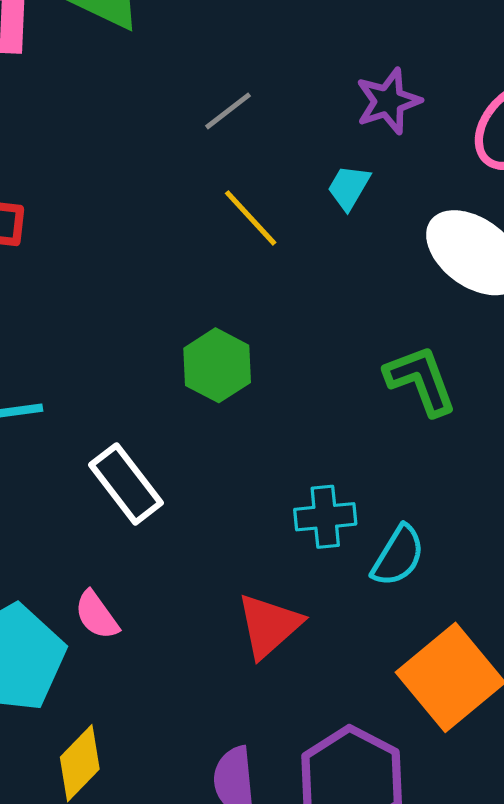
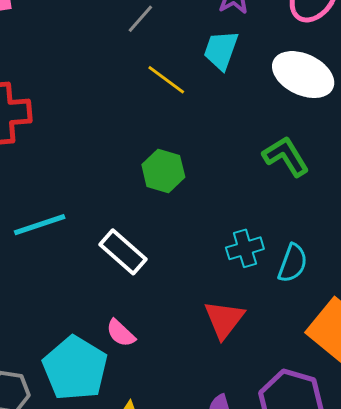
cyan trapezoid: (349, 187) -> (221, 50), size x1.4

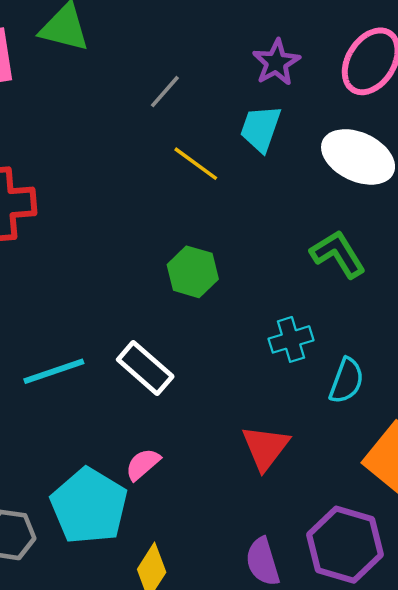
cyan line: (40, 225) -> (54, 371), moved
cyan cross: (245, 248) -> (291, 339), moved
pink semicircle: (121, 333) -> (143, 464), turned 96

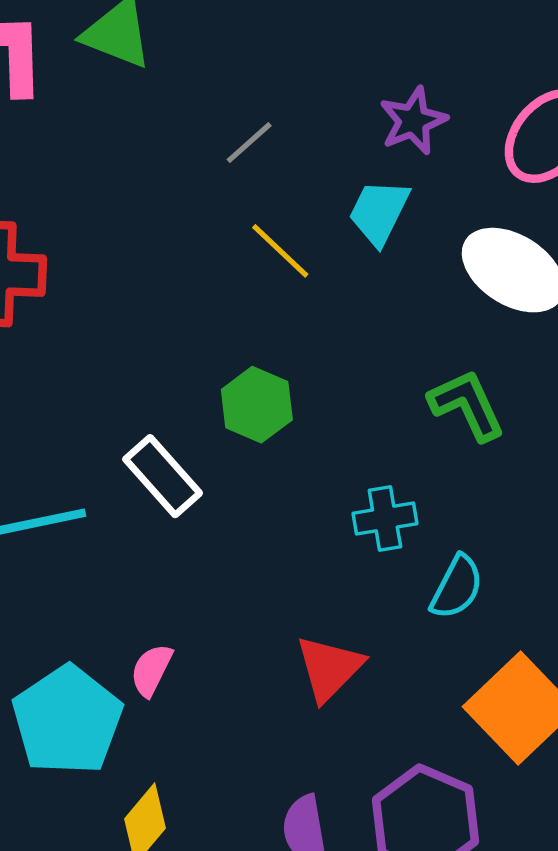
white rectangle: (145, 368) -> (163, 476), moved
pink semicircle: (143, 464) -> (151, 670), turned -30

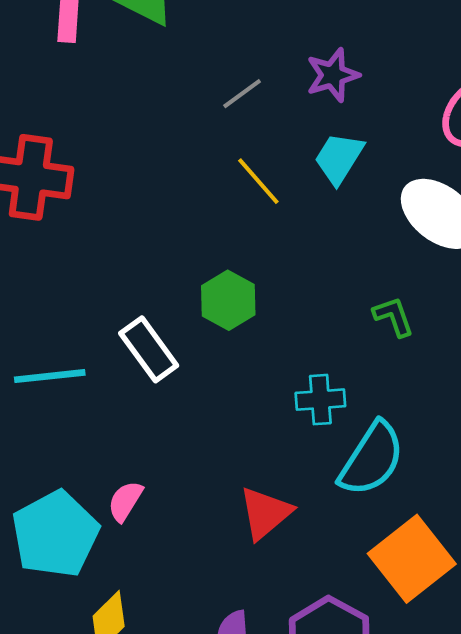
purple star: (413, 121) -> (333, 75), moved
green L-shape: (467, 405) -> (393, 317), size x0.7
cyan semicircle: (457, 587) -> (372, 459), size x1.5

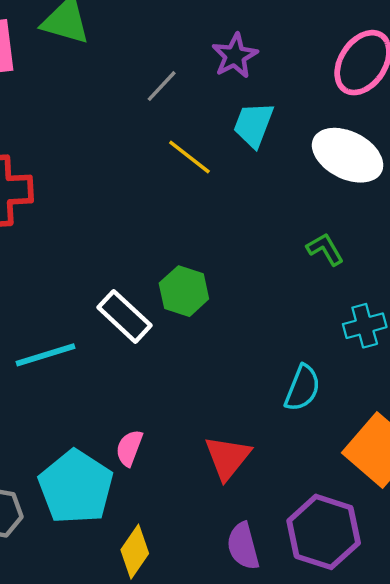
green hexagon: (228, 300) -> (184, 291), moved
cyan cross: (320, 400) -> (365, 326), moved
cyan semicircle: (372, 459) -> (302, 388), moved, size x0.7
red triangle: (265, 513) -> (228, 458), moved

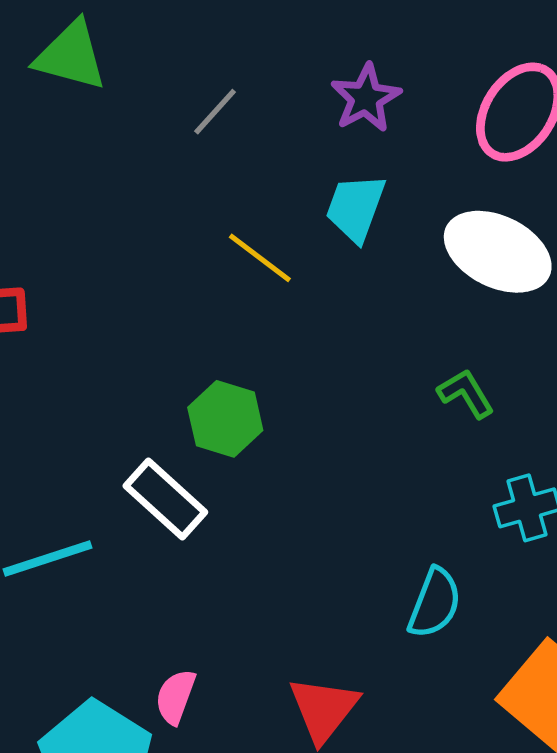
purple star: (235, 56) -> (366, 98), moved
gray line: (162, 86) -> (215, 112), moved
green hexagon: (184, 291) -> (225, 419), moved

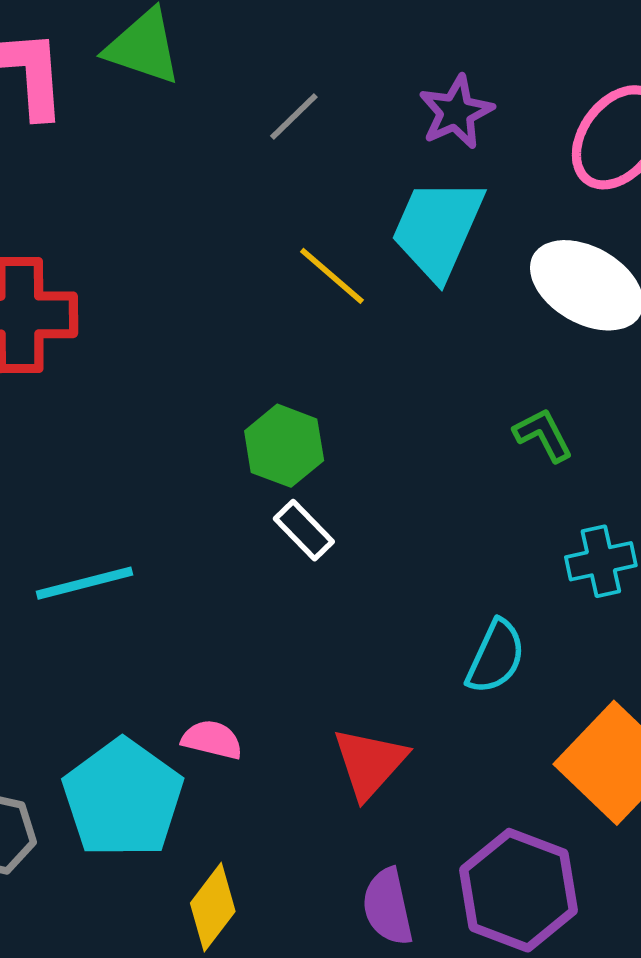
cyan trapezoid: (356, 208) -> (438, 229), size x1.4
white rectangle: (165, 499) -> (304, 530), moved, size x0.7
pink semicircle: (175, 697) -> (212, 740), turned 80

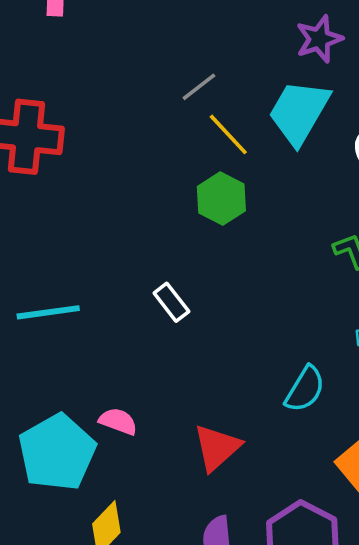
gray line: (294, 116) -> (199, 87), moved
green hexagon: (284, 446) -> (221, 199), moved
white rectangle: (304, 530) -> (171, 302), moved

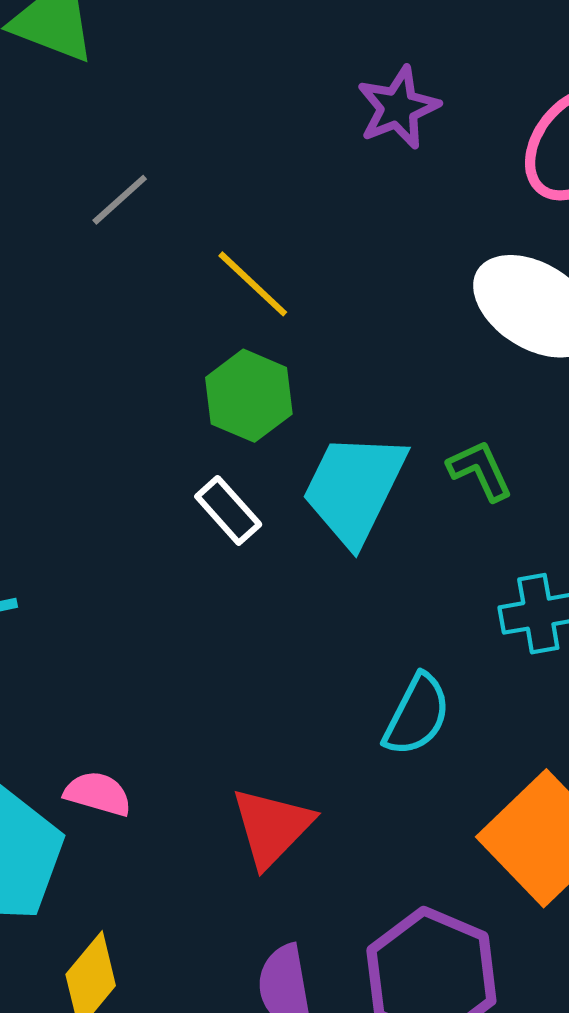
gray line: (199, 87) -> (120, 200), moved
cyan trapezoid: (299, 112) -> (354, 488), moved
white rectangle: (171, 302) -> (228, 510), moved

